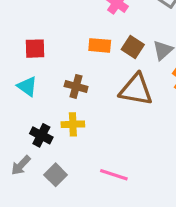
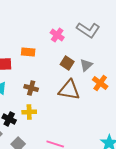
orange rectangle: (100, 45) -> (28, 52), moved

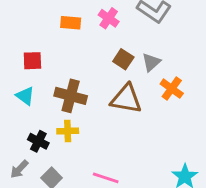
orange rectangle: (28, 52) -> (71, 23), moved
brown cross: (31, 88) -> (71, 96), size x1.5

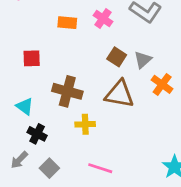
cyan triangle: (25, 96) -> (25, 106), moved
yellow cross: (68, 131) -> (85, 124), moved

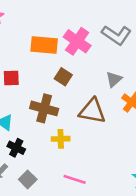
pink cross: (103, 18) -> (77, 41), size x1.5
orange rectangle: (67, 23) -> (44, 45), size x1.5
brown square: (117, 57) -> (63, 77), moved

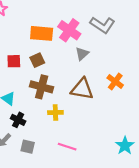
brown square: (63, 77) -> (37, 60), moved, turned 32
gray triangle: (114, 79) -> (82, 54), moved
gray square: (28, 179) -> (28, 147), turned -32

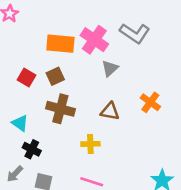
red square: (14, 61) -> (27, 78), turned 32
brown triangle: (82, 89) -> (110, 111), size x0.7
yellow cross: (55, 112) -> (90, 144), moved

